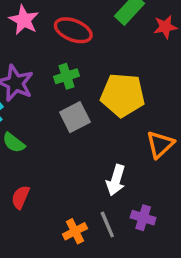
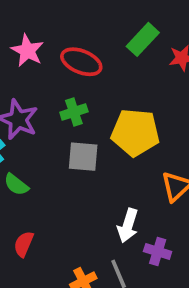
gray square: (75, 117) -> (83, 157), turned 32
purple cross: (143, 218) -> (158, 252), moved

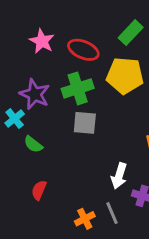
green cross: (74, 112) -> (78, 88), size x1.5
yellow pentagon: (135, 132) -> (125, 76), moved

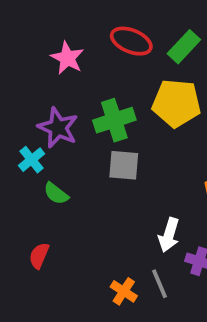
red ellipse: (83, 50) -> (131, 41), moved
red semicircle: (39, 190) -> (39, 256), moved
orange cross: (85, 219) -> (124, 291), turned -30

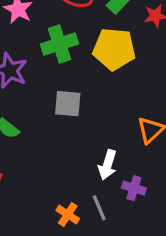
green cross: (114, 120) -> (59, 44), moved

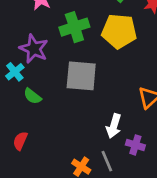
gray square: (68, 104) -> (81, 76), size x1.4

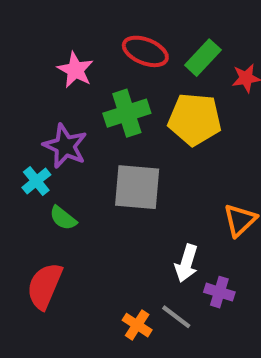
red semicircle: (20, 141) -> (45, 286), size x1.6
gray line: (107, 161) -> (176, 317), turned -30

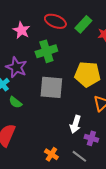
yellow pentagon: (195, 119) -> (87, 74), moved
gray line: (176, 317) -> (79, 156), moved

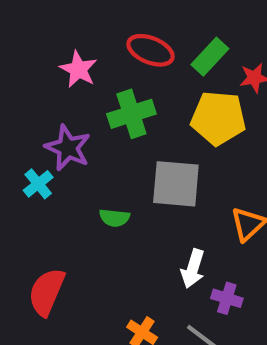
yellow pentagon: (87, 74) -> (218, 118), moved
gray square: (51, 87) -> (176, 184), moved
green semicircle: (15, 102) -> (114, 218), moved, turned -32

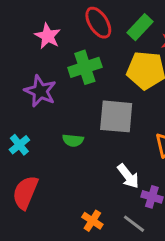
red ellipse: (150, 50) -> (98, 23), turned 36
cyan cross: (38, 184) -> (19, 145), moved
white arrow: (193, 269) -> (128, 176), turned -55

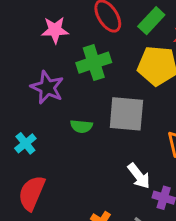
pink star: (48, 36) -> (55, 30), turned -30
green semicircle: (73, 140) -> (81, 126), moved

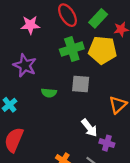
green cross: (94, 63) -> (72, 49), moved
gray square: (126, 114) -> (81, 84), size x0.7

